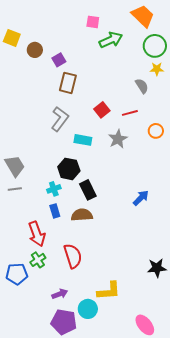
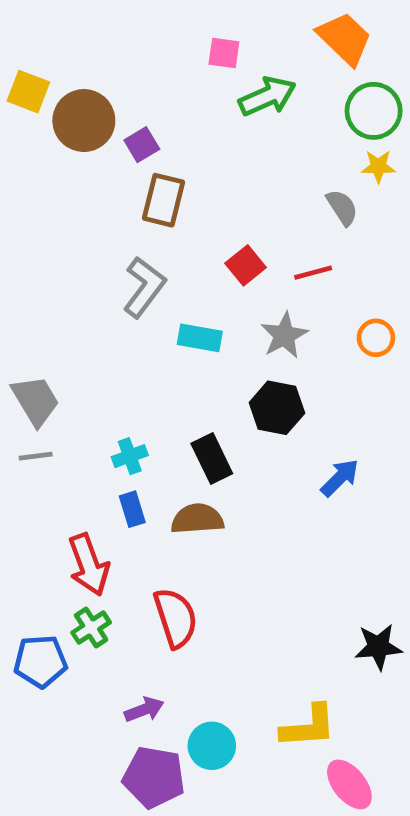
brown circle: (35, 50) -> (84, 121), size x1.6
orange circle: (156, 131) -> (376, 338), moved
black hexagon: (69, 169) -> (277, 408), moved
yellow L-shape: (109, 291) -> (308, 726), moved

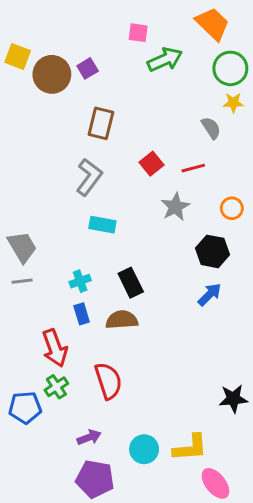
purple square: (142, 145) -> (88, 68), moved
cyan rectangle: (200, 338) -> (102, 225), moved
black hexagon: (277, 408) -> (213, 251), moved
cyan circle: (212, 746) -> (144, 449), moved

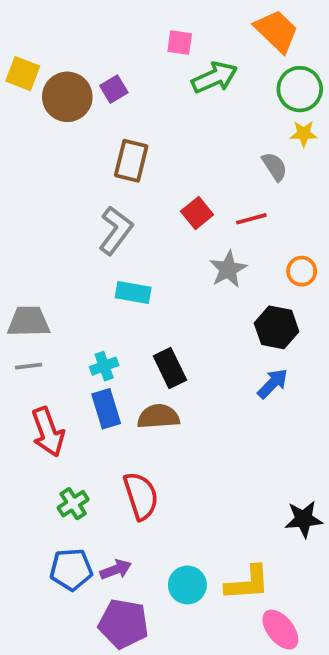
gray trapezoid: (22, 247) -> (29, 322), turned -60
blue rectangle: (82, 314) -> (106, 409), size x1.4
red arrow: (55, 348) -> (48, 432), moved
blue pentagon: (25, 408) -> (71, 569), moved

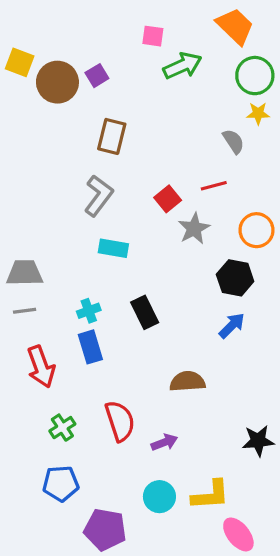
red square: (197, 213) -> (168, 199), moved
orange circle: (302, 271) -> (256, 230), size x1.4
brown semicircle: (158, 416) -> (187, 381), moved
purple arrow: (116, 569) -> (164, 442), moved

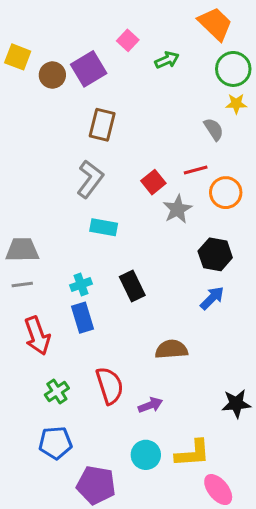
pink square: (153, 36) -> (128, 40), moved, turned 35
green arrow: (182, 66) -> (167, 60), size x0.7
purple square: (97, 76) -> (89, 69), size x1.6
brown circle: (57, 82) -> (52, 75), size x0.7
orange circle: (256, 230) -> (226, 193), moved

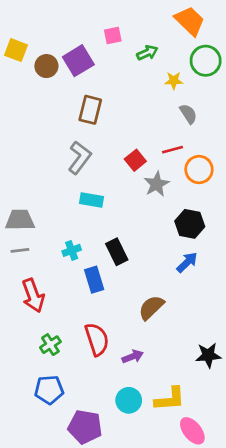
pink square: (128, 40) -> (113, 36), turned 36
yellow star: (236, 104) -> (174, 81), moved
blue rectangle: (83, 318) -> (94, 280), moved
brown semicircle: (171, 349) -> (151, 307), turned -40

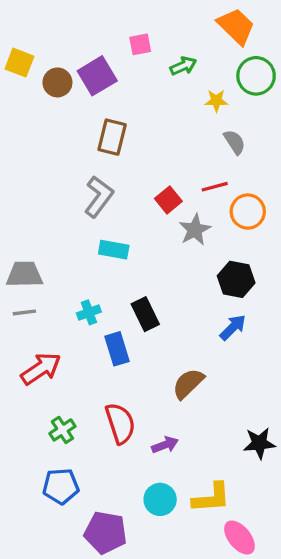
red arrow: (33, 296) -> (41, 369), turned -104

